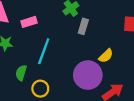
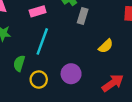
pink rectangle: (29, 22) -> (38, 11), moved
purple circle: (88, 75) -> (71, 74), moved, size x0.7

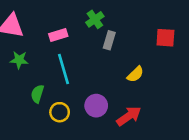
cyan line: (42, 41) -> (64, 69), turned -36
red arrow: (113, 83) -> (129, 116), moved

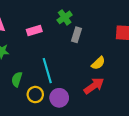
cyan line: (64, 69) -> (47, 71), moved
purple circle: (96, 106) -> (59, 98), moved
red arrow: (129, 116) -> (94, 86), moved

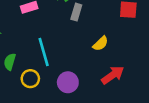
red arrow: (94, 86) -> (113, 75), moved
purple circle: (59, 98) -> (68, 82), moved

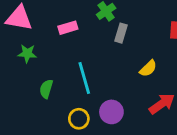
yellow circle: (30, 79) -> (79, 119), moved

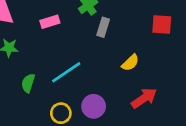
cyan line: (84, 78) -> (66, 72), turned 72

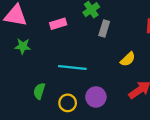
cyan line: (66, 72) -> (72, 67), turned 40
green semicircle: (28, 83) -> (39, 91), moved

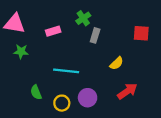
green semicircle: (39, 91) -> (36, 92), turned -40

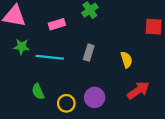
gray rectangle: (95, 35) -> (89, 53), moved
yellow semicircle: (117, 63) -> (126, 60), turned -64
cyan line: (66, 71) -> (50, 57), moved

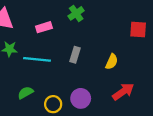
yellow semicircle: (126, 60) -> (112, 62), turned 42
green semicircle: (38, 92) -> (26, 93), turned 84

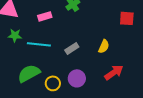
gray rectangle: (75, 55) -> (72, 48), moved, turned 40
green semicircle: (26, 93) -> (29, 73), size x1.6

